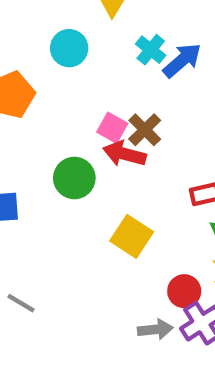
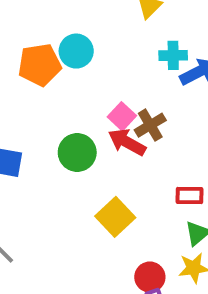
cyan circle: (69, 48) -> (76, 51), moved
cyan cross: (151, 50) -> (173, 55), turned 36

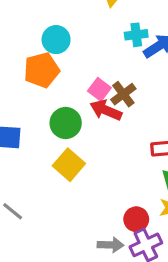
orange pentagon: (40, 65) -> (42, 70), moved
yellow square: (115, 217) -> (69, 165), moved

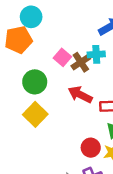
cyan cross: (136, 35) -> (96, 54), moved
red arrow: (106, 110) -> (80, 95), moved
red circle: (136, 219) -> (91, 148), moved

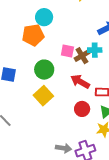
pink square: (62, 57) -> (67, 51), turned -32
red circle: (91, 148) -> (82, 109), moved

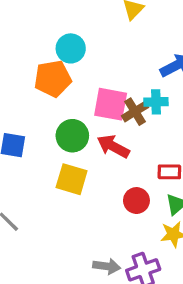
pink square: (67, 51) -> (111, 104), size x1.5
red arrow: (80, 82) -> (113, 146), moved
yellow square: (43, 96) -> (72, 179), turned -30

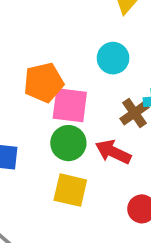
cyan circle: (71, 48) -> (113, 58), moved
pink square: (111, 104) -> (70, 105), moved

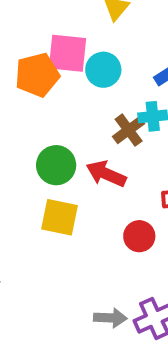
orange pentagon: (44, 83) -> (37, 75), moved
pink square: (70, 105) -> (67, 53), moved

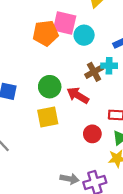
yellow square: (59, 217) -> (48, 117), turned -30

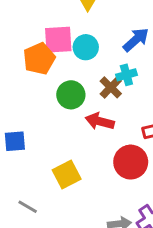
green circle: (50, 87) -> (71, 95), moved
yellow square: (48, 117) -> (67, 175), moved
red circle: (92, 134) -> (131, 162), size x1.5

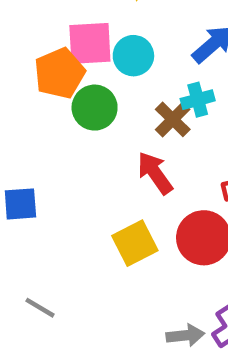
green circle: (71, 95) -> (95, 108), moved
red arrow: (100, 121) -> (155, 173), turned 40
yellow square: (67, 175) -> (135, 243), moved

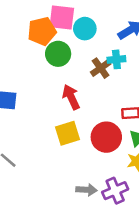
red arrow: (155, 173) -> (71, 97), moved

